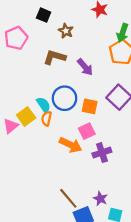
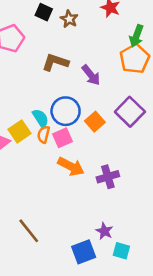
brown star: (66, 31) -> (69, 19), moved
orange square: (90, 106) -> (95, 122), turned 35
pink square: (87, 131) -> (63, 138), moved
brown line: (68, 198) -> (29, 231), moved

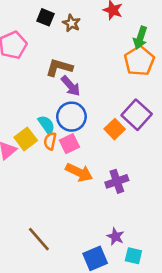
purple arrow: (91, 75) -> (71, 86), moved
orange square: (95, 122) -> (115, 129), moved

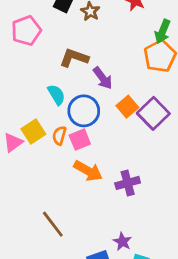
purple arrow: (71, 86) -> (103, 78), moved
cyan semicircle: (46, 125) -> (56, 95), moved
orange square: (115, 129) -> (127, 107), moved
brown line: (39, 239) -> (53, 224), moved

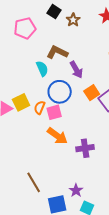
cyan semicircle: (56, 95) -> (42, 69), moved
brown line: (53, 224) -> (34, 182), moved

